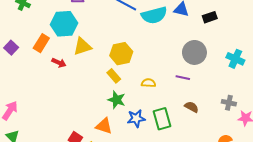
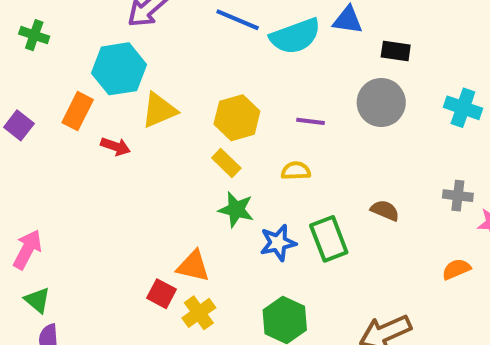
black rectangle: (210, 17) -> (396, 51), moved, turned 32
purple line: (183, 78) -> (310, 121), moved
orange triangle: (104, 126) -> (193, 266), moved

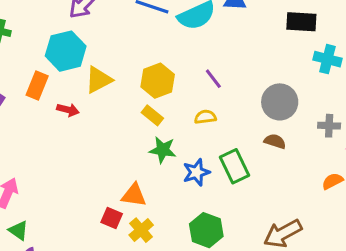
black rectangle: (396, 51) -> (301, 22), moved, size x1.4
gray circle: (381, 103) -> (280, 102), moved
purple line: (310, 121) -> (213, 79), turned 50

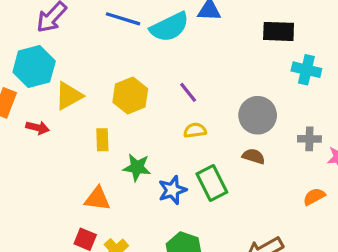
yellow rectangle: (152, 115) -> (102, 140), moved, turned 50
yellow semicircle: (205, 117) -> (195, 130), moved
orange triangle: (134, 195) -> (97, 199), moved

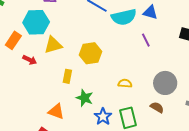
purple line: (188, 92) -> (146, 40), moved
blue star: (172, 190) -> (103, 117), turned -30

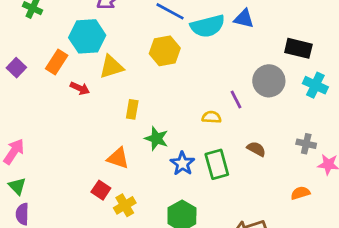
purple line: (146, 40) -> (236, 99), moved
yellow hexagon: (91, 53) -> (165, 51), moved
gray circle: (165, 83) -> (269, 81), moved

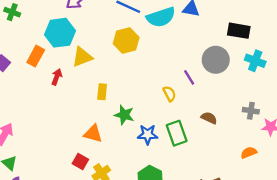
red arrow: (80, 88) -> (57, 77), turned -91
yellow semicircle: (212, 117) -> (169, 94), turned 63
blue star: (182, 164) -> (148, 134), turned -30

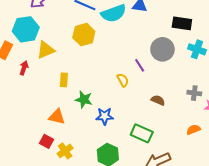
green rectangle: (177, 133) -> (142, 133), moved, turned -45

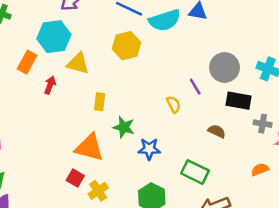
black rectangle: (182, 23) -> (238, 101), moved
yellow triangle: (46, 50) -> (78, 63), turned 36
orange triangle: (57, 117) -> (89, 148), size x1.4

